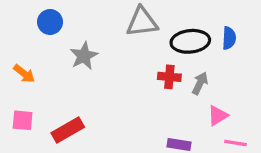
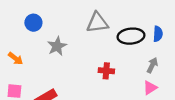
red cross: (169, 77) -> (106, 71), moved
gray arrow: (200, 83) -> (152, 65), moved

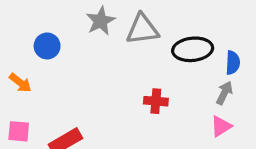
blue circle: (33, 23) -> (47, 46), moved
blue semicircle: (158, 34) -> (233, 63), moved
gray star: (57, 46) -> (101, 21), moved

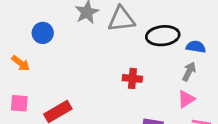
blue semicircle: (233, 63) -> (196, 47), turned -84

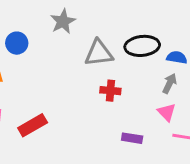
gray triangle: (121, 19) -> (99, 53), moved
pink triangle: (186, 99) -> (167, 112), turned -42

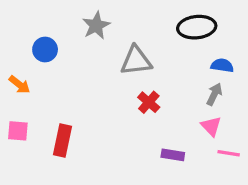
black ellipse: (142, 46) -> (197, 27), moved
red cross: (110, 91) -> (149, 102), turned 36
red rectangle: (33, 125) -> (63, 141), turned -48

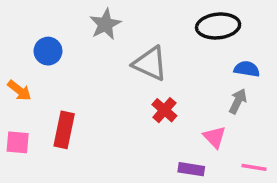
gray triangle: (136, 61) -> (150, 64), turned 32
pink triangle: (211, 126) -> (215, 137), moved
red rectangle: (63, 141) -> (64, 130), moved

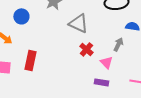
gray arrow: (238, 101) -> (118, 44), moved
pink triangle: (215, 137) -> (106, 62), moved

